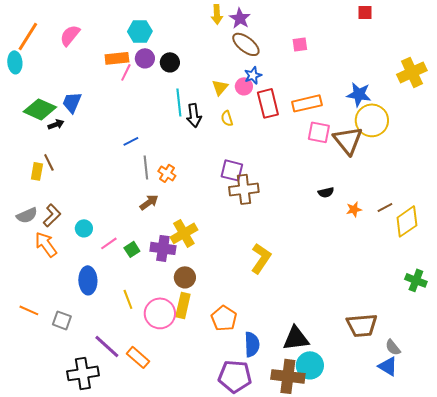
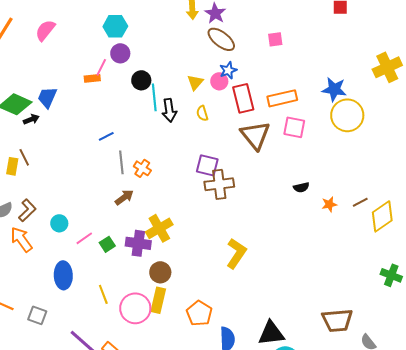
orange rectangle: (117, 58) -> (92, 78), moved, size x0.7
black circle: (170, 62) -> (141, 80), moved
brown triangle: (348, 140) -> (255, 135), moved

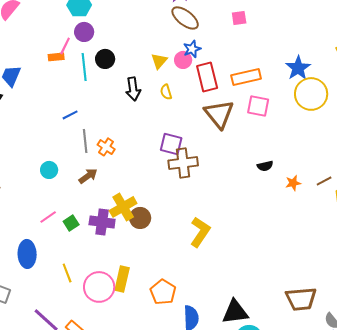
blue star: (334, 89) -> (298, 68), turned 30
cyan line: (154, 97) -> (84, 67), moved
cyan circle: (59, 223) -> (49, 170), moved
brown circle: (160, 272) -> (140, 218), moved

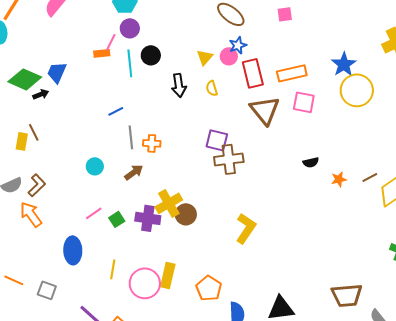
orange cross: (106, 147) -> (152, 143), turned -30
yellow line: (67, 273) -> (113, 269), turned 30

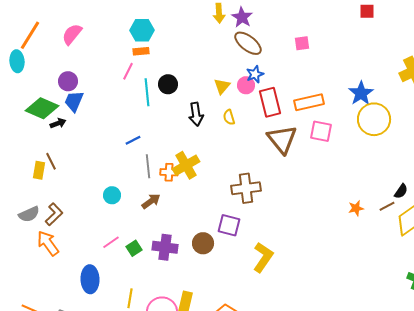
purple circle: (130, 28) -> (68, 81), moved
orange rectangle: (102, 53) -> (141, 51), moved
purple square: (217, 140) -> (229, 225), moved
black semicircle: (311, 162) -> (401, 191), moved, turned -42
yellow cross: (169, 203) -> (186, 165), moved

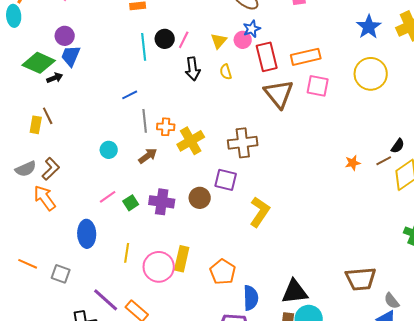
pink line: (128, 71) -> (184, 40), moved
blue star: (361, 93) -> (369, 27), moved
yellow cross: (186, 165) -> (191, 141), moved

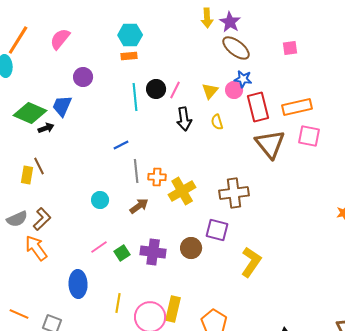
blue star: (252, 29) -> (243, 79), turned 30
purple circle: (65, 36) -> (83, 77), moved

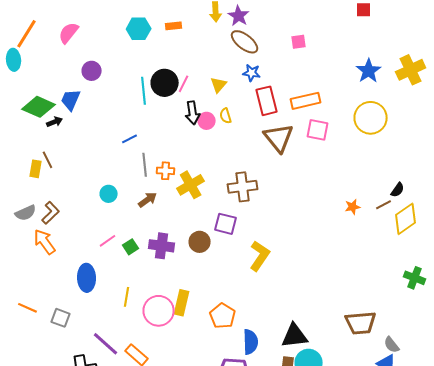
orange rectangle: (129, 56) -> (174, 26), moved
black circle: (156, 89) -> (165, 83), size x1.4
pink circle: (234, 90) -> (207, 121), moved

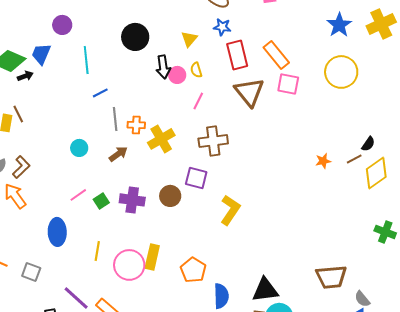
pink line: (184, 84) -> (198, 101), moved
cyan line: (144, 91) -> (86, 60), moved
orange rectangle: (306, 101) -> (276, 55), turned 64

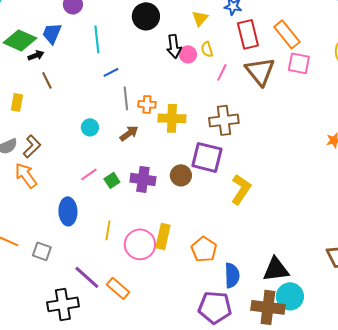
pink line: (198, 101) -> (222, 72), moved
brown line: (18, 114) -> (47, 80), moved
yellow cross: (161, 139) -> (172, 118), turned 32
purple square: (196, 178) -> (207, 157), size x1.4

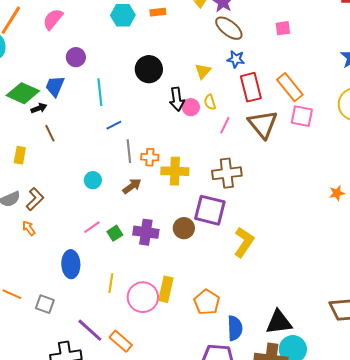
orange arrow: (26, 175) -> (29, 228), size x0.6

